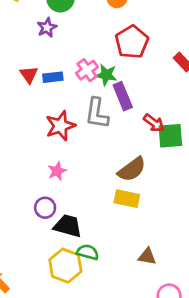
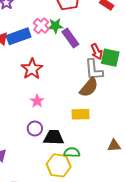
blue rectangle: (53, 77) -> (19, 36), size x1.6
gray L-shape: (97, 113) -> (94, 70), moved
red arrow: (154, 123) -> (97, 51), turned 42
green square: (170, 136) -> (110, 58), turned 30
yellow rectangle: (127, 199) -> (81, 114), moved

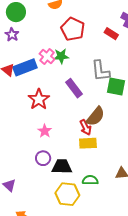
purple rectangle: (70, 38) -> (74, 88), moved
red arrow: (97, 51) -> (85, 127), moved
gray L-shape: (94, 70) -> (101, 71), moved
green semicircle: (72, 152) -> (90, 180), moved

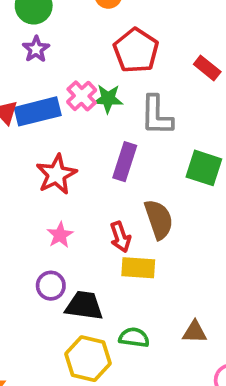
purple star: (12, 34) -> (36, 49), moved
gray L-shape: (101, 71) -> (157, 115), moved
purple rectangle: (74, 88) -> (125, 162), turned 48
brown semicircle: (96, 116) -> (159, 219), turned -65
red arrow: (85, 127) -> (120, 237), moved

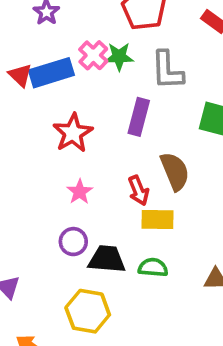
green semicircle: (134, 337) -> (153, 267), moved
yellow hexagon: (88, 359) -> (88, 311), moved

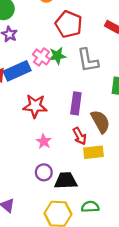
purple rectangle: (139, 117) -> (76, 103), moved
red star: (73, 133) -> (35, 106), turned -30
green semicircle: (153, 267) -> (90, 207), moved

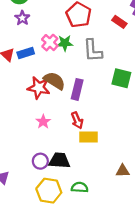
blue rectangle: (17, 71) -> (26, 53), size x0.7
brown semicircle: (100, 121) -> (54, 81), moved, turned -35
purple circle: (44, 172) -> (40, 161), moved

